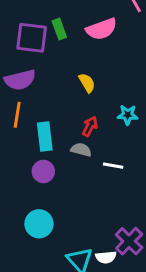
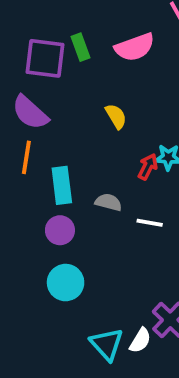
purple semicircle: (20, 80) -> (30, 113), turned 56
red arrow: (90, 126) -> (148, 167), moved
cyan circle: (39, 224) -> (66, 283), moved
white semicircle: (106, 257) -> (140, 340), turned -54

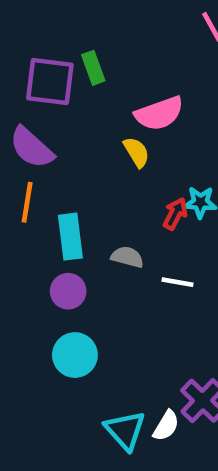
pink semicircle: (135, 47) -> (159, 113), moved

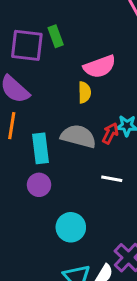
yellow semicircle: (136, 152) -> (84, 92), turned 30
gray semicircle: (127, 257) -> (78, 136), moved, size x1.6
cyan circle: (75, 355) -> (71, 227), moved

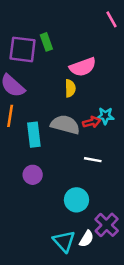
red arrow: (110, 133) -> (92, 122), turned 48
purple circle: (39, 185) -> (33, 175), moved
cyan circle: (71, 227) -> (76, 200), moved

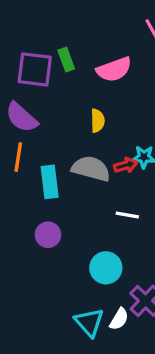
pink semicircle: (83, 67) -> (114, 69), moved

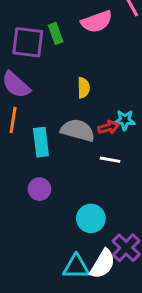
pink semicircle: (114, 69) -> (97, 22), moved
white line: (127, 215) -> (110, 160), moved
white semicircle: (119, 319) -> (103, 264), size x1.5
cyan triangle: (89, 322) -> (76, 267), turned -48

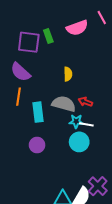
cyan star: (125, 120) -> (76, 121), moved
red arrow: (109, 127) -> (85, 102), turned -144
cyan circle: (91, 218) -> (79, 142), moved

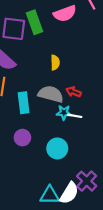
green rectangle: (48, 36) -> (34, 22), size x1.5
cyan circle: (79, 142) -> (57, 148), moved

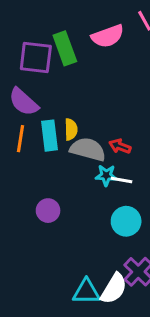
yellow semicircle: (55, 63) -> (71, 129), moved
cyan rectangle: (24, 103) -> (50, 136), moved
cyan circle: (57, 148) -> (126, 221), moved

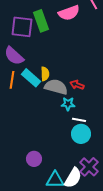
cyan rectangle: (50, 136) -> (31, 78), turned -42
white line: (121, 180) -> (79, 120), moved
purple circle: (48, 211) -> (34, 159), moved

